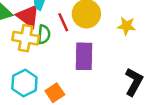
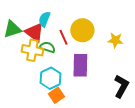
green semicircle: (44, 34) -> (47, 47), turned -77
cyan hexagon: (24, 83) -> (50, 78), moved

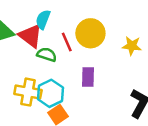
yellow cross: (32, 50) -> (28, 92), moved
purple rectangle: (80, 65) -> (88, 77), size x0.7

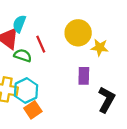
yellow circle: (90, 33) -> (78, 33), moved
purple rectangle: (88, 77) -> (84, 76), moved

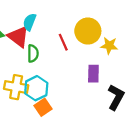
red line: (41, 44) -> (63, 42), moved
green semicircle: (23, 55) -> (33, 53), turned 72

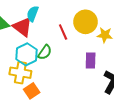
green semicircle: (33, 53) -> (45, 52), moved, turned 35
cyan hexagon: (36, 88) -> (26, 54), moved
orange square: (43, 107) -> (32, 91), moved

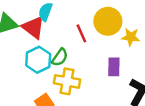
yellow cross: (20, 73) -> (67, 81), moved

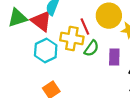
green semicircle: (60, 57) -> (91, 48), moved
yellow cross: (67, 81) -> (72, 38), moved

